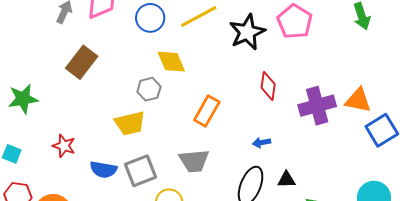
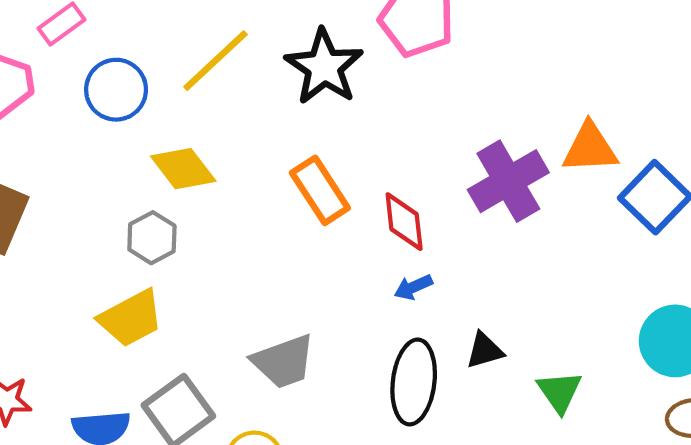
red diamond: (268, 86) -> (404, 222), moved
orange rectangle: (207, 111) -> (320, 190), moved, turned -48

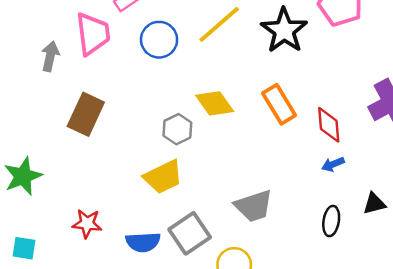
yellow diamond: (183, 169) -> (215, 103), moved
black ellipse: (414, 382) -> (331, 221), size x0.6

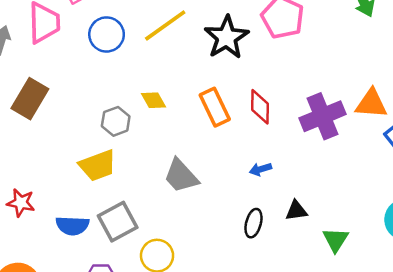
yellow diamond: (215, 103) -> (154, 100), size x0.7
red diamond: (329, 125) -> (260, 107), moved
gray trapezoid: (254, 206) -> (181, 176), moved, turned 60

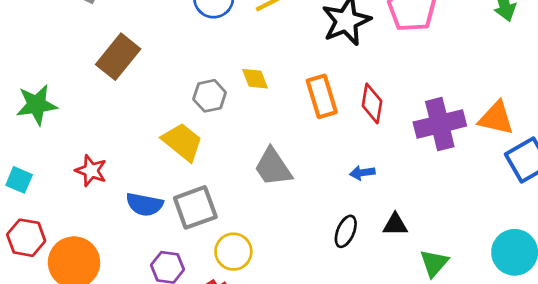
yellow trapezoid: (98, 165) -> (182, 142), turned -129

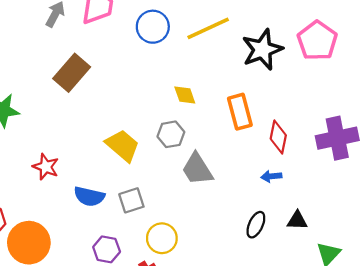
gray hexagon: (210, 96) -> (171, 134), moved
red diamond: (372, 103) -> (278, 137), moved
gray square: (195, 207) -> (131, 200), size x0.7

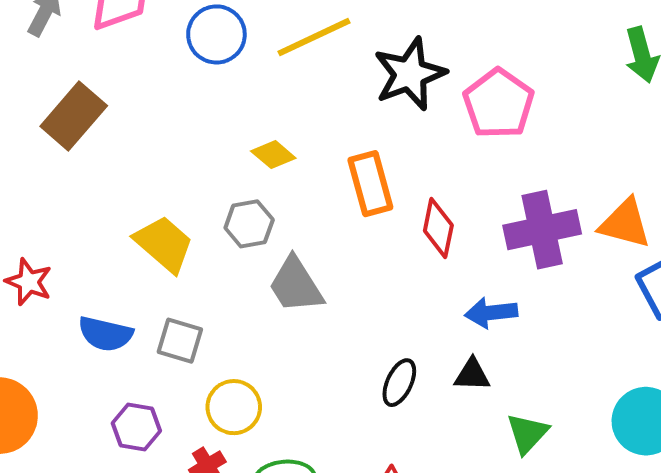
pink pentagon: (317, 41) -> (499, 104), moved
yellow diamond: (185, 95) -> (273, 155), turned -30
blue arrow: (271, 176) -> (491, 313), moved, size x1.4
gray square: (131, 200) -> (180, 341), turned 35

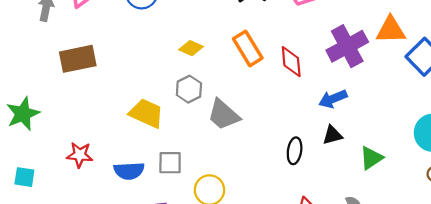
brown rectangle: (74, 116) -> (78, 59), turned 54
green triangle: (527, 433) -> (371, 158), turned 30

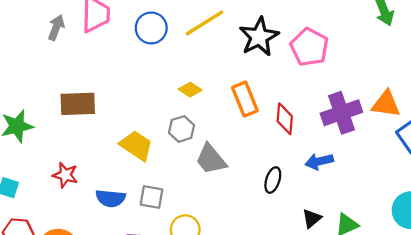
brown rectangle: (78, 59) -> (78, 104), moved
black triangle: (332, 135) -> (312, 218), moved, turned -35
black ellipse: (295, 151) -> (273, 180), moved

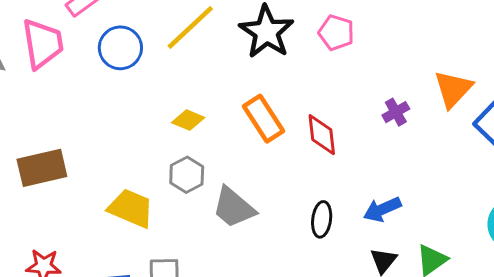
pink pentagon: (309, 47) -> (336, 33), size x0.7
orange triangle: (386, 104) -> (453, 89), turned -44
purple cross: (341, 113) -> (396, 112), size x0.5
blue arrow: (319, 161) -> (382, 209), moved

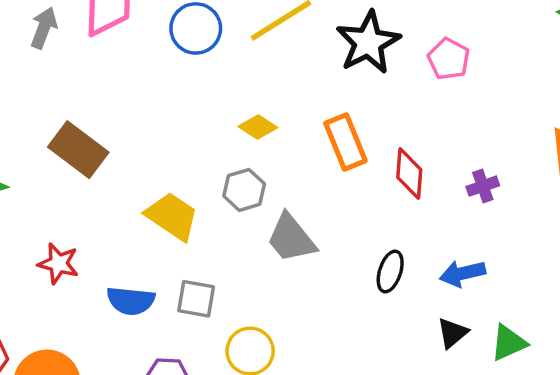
purple cross: (396, 112) -> (483, 186), moved
brown rectangle: (42, 168) -> (78, 150), turned 39

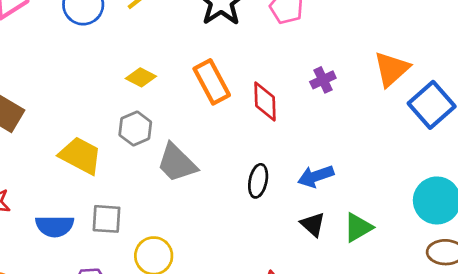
purple cross: (483, 186) -> (323, 80), moved
black triangle: (452, 333) -> (313, 224), turned -32

